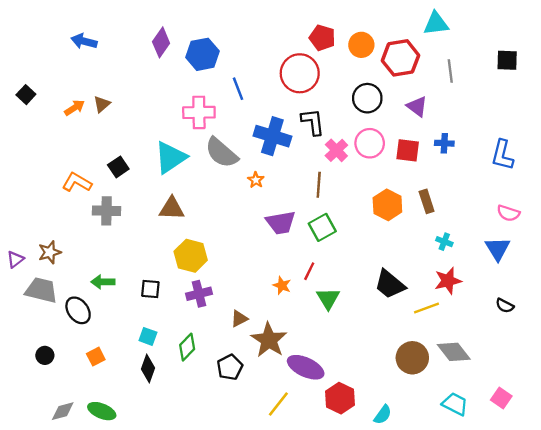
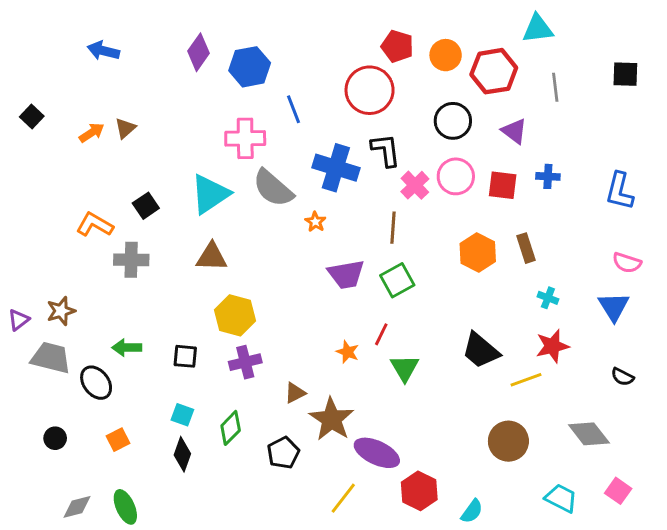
gray diamond: (454, 352) -> (589, 434), moved
green ellipse: (102, 411) -> (125, 507), turned 44

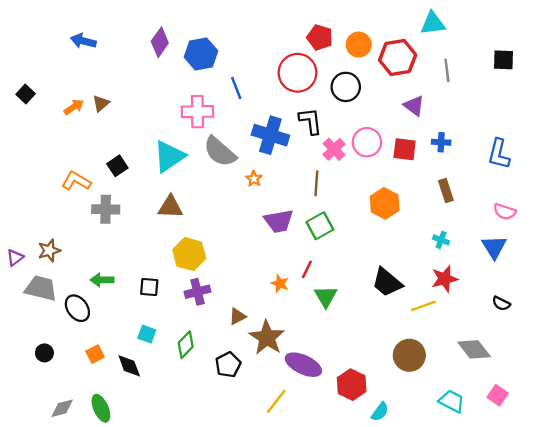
black circle: (453, 121) -> (346, 87), moved
brown rectangle: (526, 248) -> (446, 190), moved
black diamond: (182, 454) -> (129, 366), moved, turned -40
red hexagon: (419, 491) -> (352, 385), moved

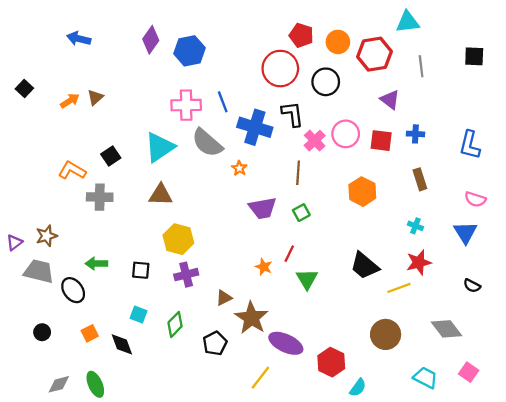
blue line: (236, 88) -> (223, 102), moved
green square: (320, 226) -> (301, 213), size x0.7

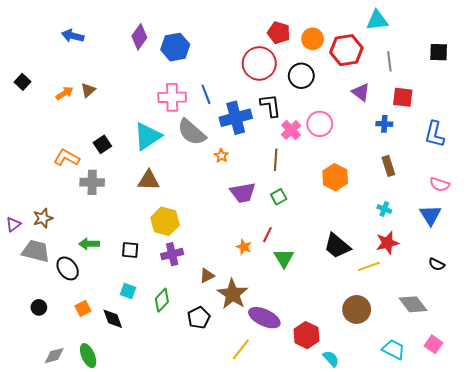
blue cross: (255, 127) -> (236, 118), turned -32
red square: (381, 141) -> (403, 97), moved
cyan semicircle: (358, 388) -> (331, 359), turned -78

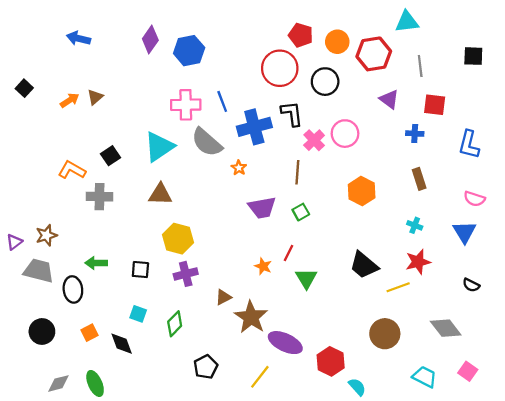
black ellipse: (68, 268) -> (73, 289), turned 30
black circle: (39, 307) -> (42, 331), size x1.5
black pentagon: (199, 318) -> (206, 367), moved

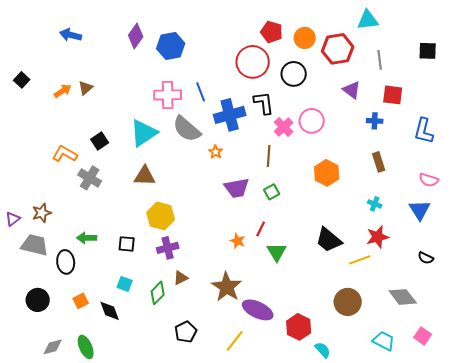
gray cross: (99, 197) -> (90, 178), turned 30
brown triangle: (223, 297) -> (181, 278), moved

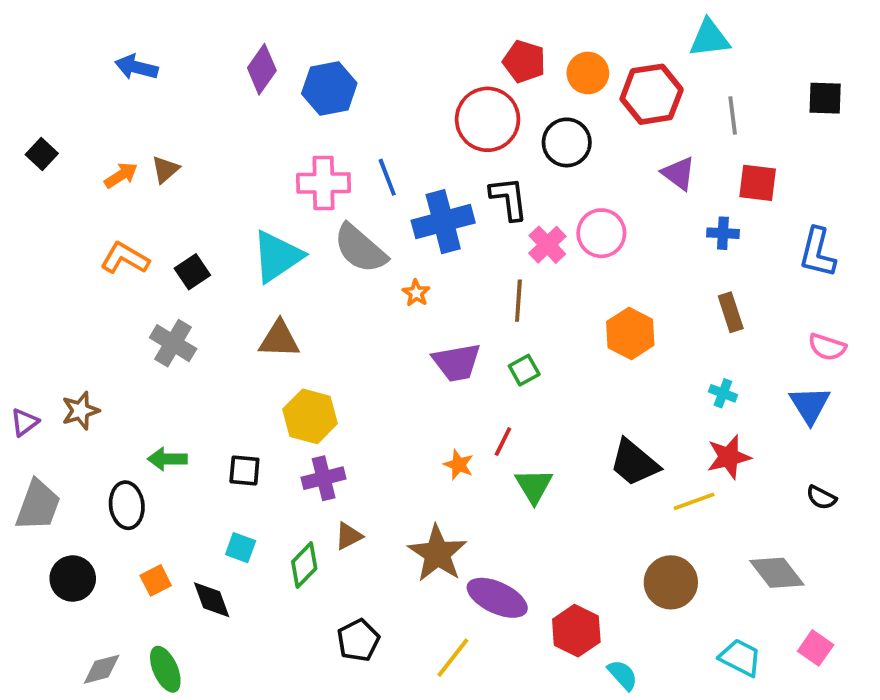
orange L-shape: (65, 154) -> (125, 258), moved
gray trapezoid: (35, 245) -> (38, 505), moved, turned 96

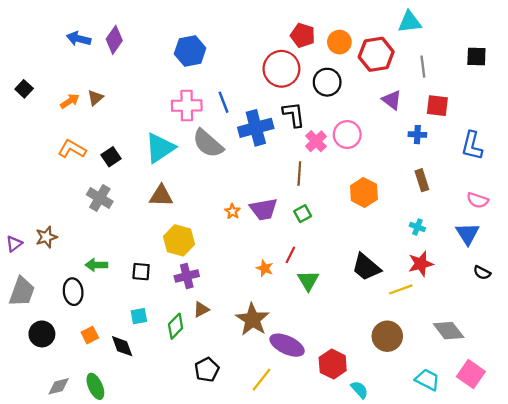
purple diamond: (262, 69) -> (114, 40), moved
orange star: (416, 293) -> (232, 211), moved
black semicircle: (821, 497) -> (482, 273), moved
cyan square: (241, 548) -> (139, 316), turned -30
pink square: (816, 648) -> (471, 374), size x1.4

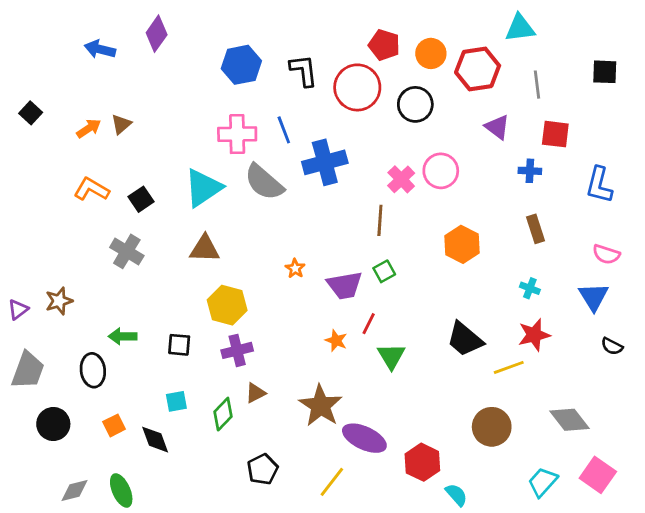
purple diamond: (114, 40) -> (157, 34), moved
black L-shape: (294, 114) -> (304, 70), moved
purple trapezoid: (264, 209) -> (345, 285), moved
cyan trapezoid: (427, 380) -> (543, 482), turned -75

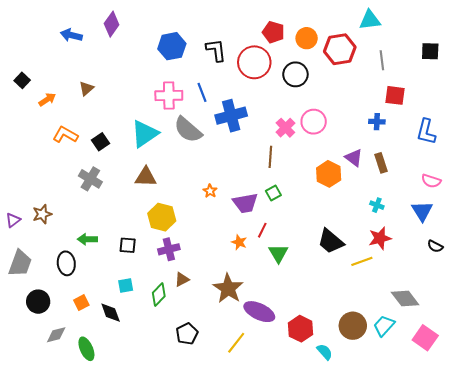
purple triangle: (497, 127) -> (354, 158), moved
orange arrow: (89, 128) -> (47, 100), moved
brown circle: (492, 427) -> (353, 326), moved
cyan trapezoid: (543, 482) -> (384, 326), moved
gray diamond: (75, 490) -> (56, 335), moved

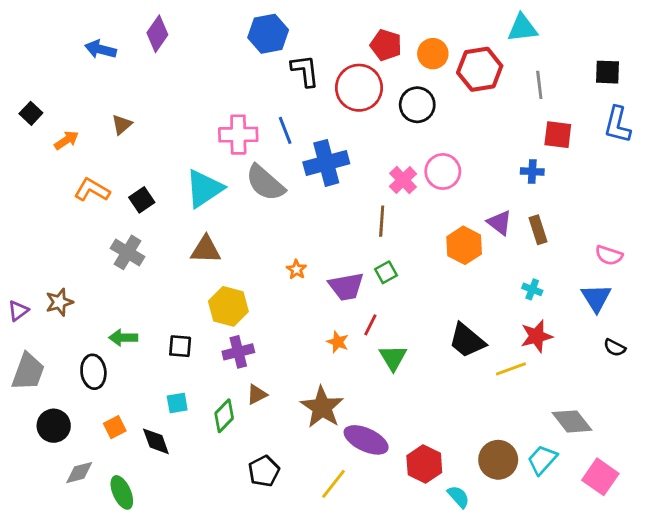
blue hexagon: (172, 46) -> (268, 34), moved
blue L-shape: (426, 132) -> (617, 125), moved

